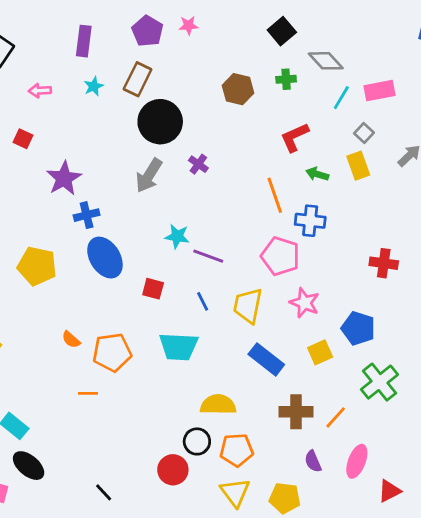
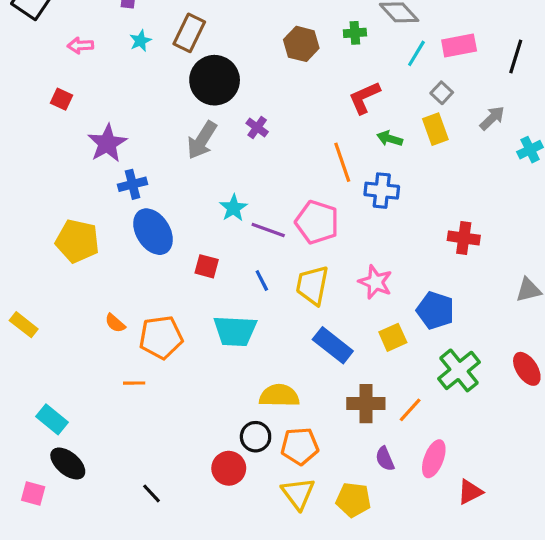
cyan star: (177, 236) -> (233, 208), turned 30
pink pentagon: (280, 256) -> (317, 222), moved

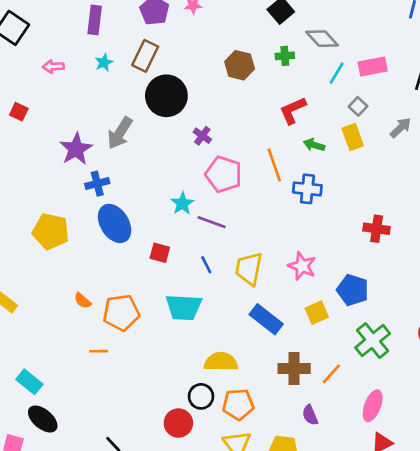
red square: (62, 99) -> (19, 112), moved
gray arrow: (202, 140) -> (120, 133), moved
pink pentagon: (317, 222) -> (224, 174), moved
pink ellipse: (434, 459) -> (373, 406), moved

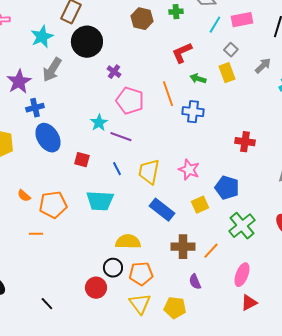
cyan star: (104, 63) -> (42, 37), moved, size x1.6

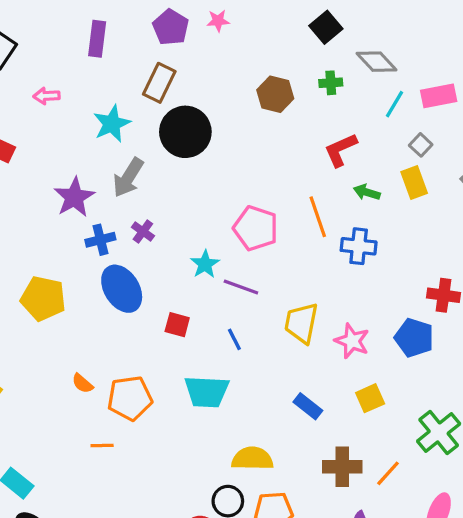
purple cross: (114, 72) -> (143, 232), moved
yellow trapezoid: (149, 172) -> (301, 323), moved
blue pentagon: (227, 188) -> (414, 338), moved
blue rectangle: (162, 210) -> (308, 406), size x0.7

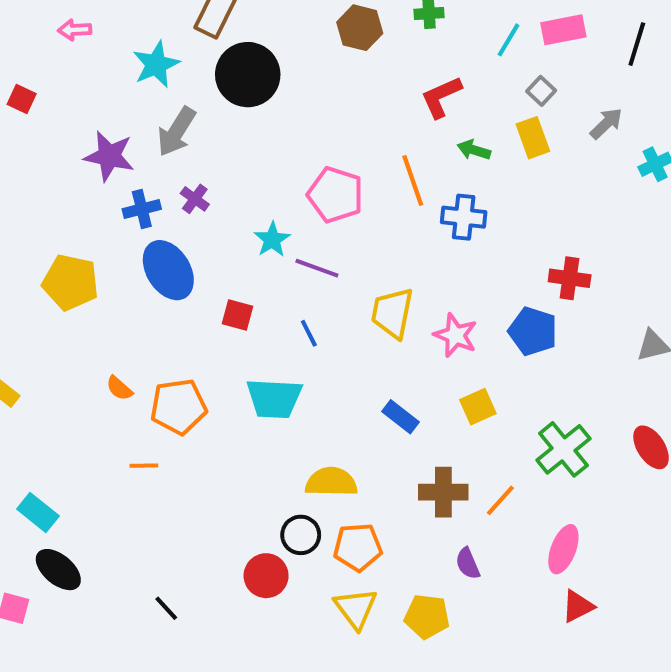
purple star: (74, 197) -> (109, 156), turned -30

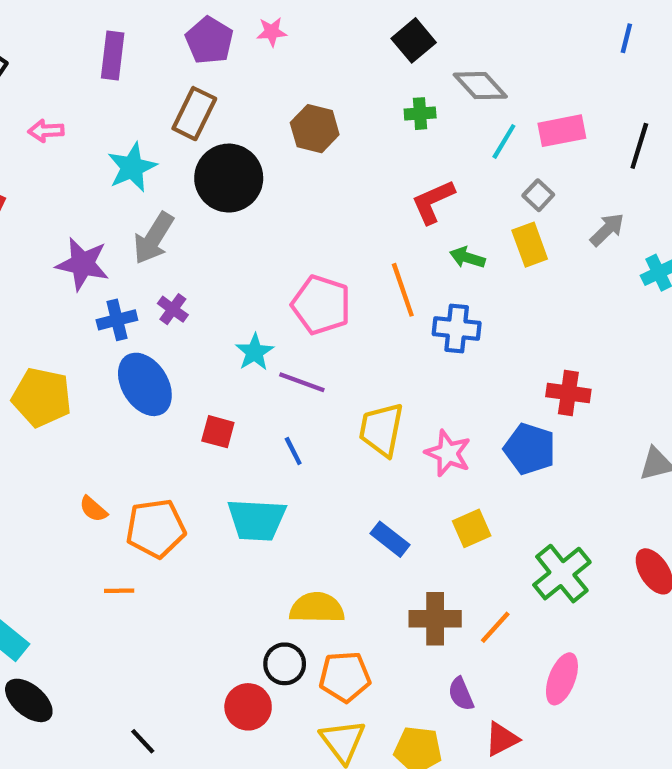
brown hexagon: (360, 28) -> (315, 129), moved
red triangle: (578, 606) -> (502, 739), moved

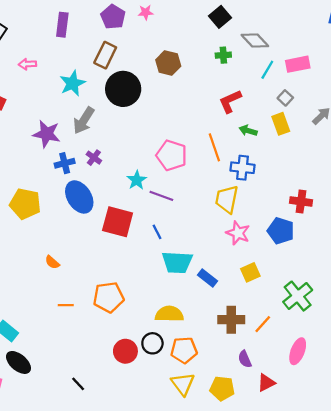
yellow trapezoid: (381, 430) -> (227, 199), moved
red square: (218, 432) -> (118, 222), size x1.8
cyan trapezoid: (257, 520) -> (177, 262), moved
orange pentagon: (156, 528) -> (109, 297), moved
red circle: (248, 707) -> (125, 351), moved

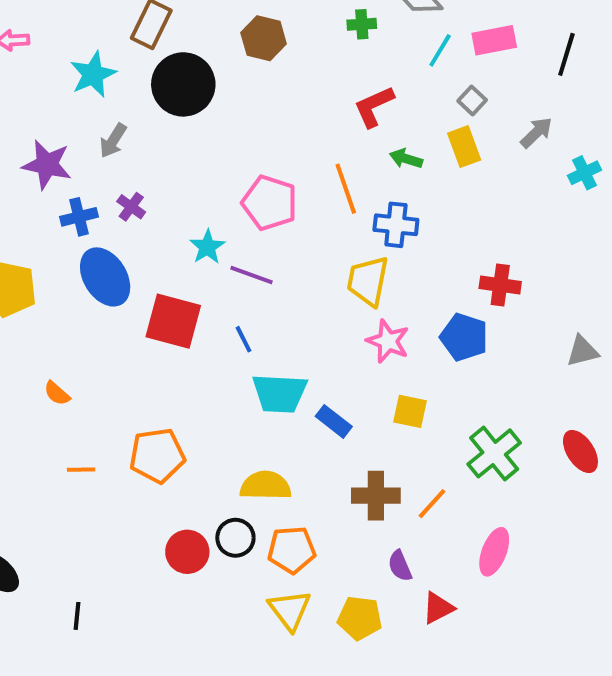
gray arrow: (84, 120) -> (113, 141), size x0.7
yellow square: (250, 272) -> (410, 411), turned 36
black line: (78, 384) -> (77, 616), moved, turned 49

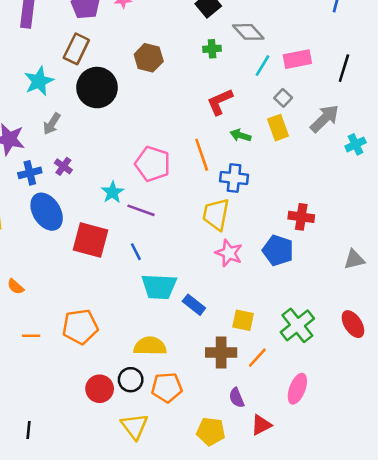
gray arrow: (536, 133) -> (325, 119), size x1.4
yellow square: (410, 411) -> (243, 320), moved
yellow triangle: (290, 610) -> (135, 426), moved

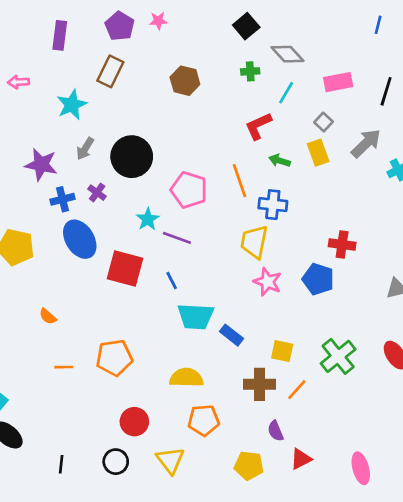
cyan line: (262, 66) -> (286, 93), moved
black circle: (97, 88) -> (132, 157), moved
black circle: (131, 380) -> (116, 462), moved
pink ellipse: (297, 389) -> (361, 468), moved, turned -36

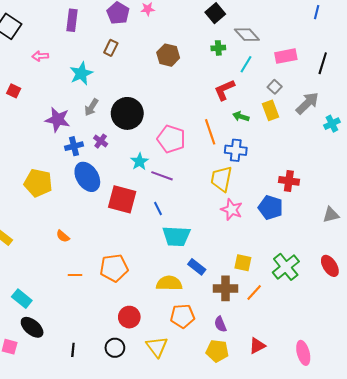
brown rectangle: (110, 71) -> (111, 48), size x0.7
blue rectangle: (232, 335) -> (197, 267), moved
purple semicircle: (276, 431) -> (220, 324), moved

